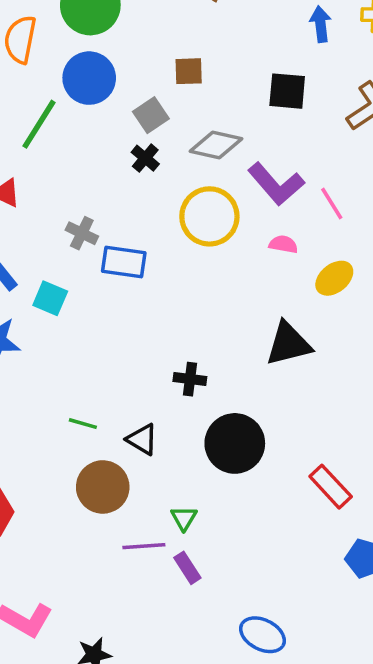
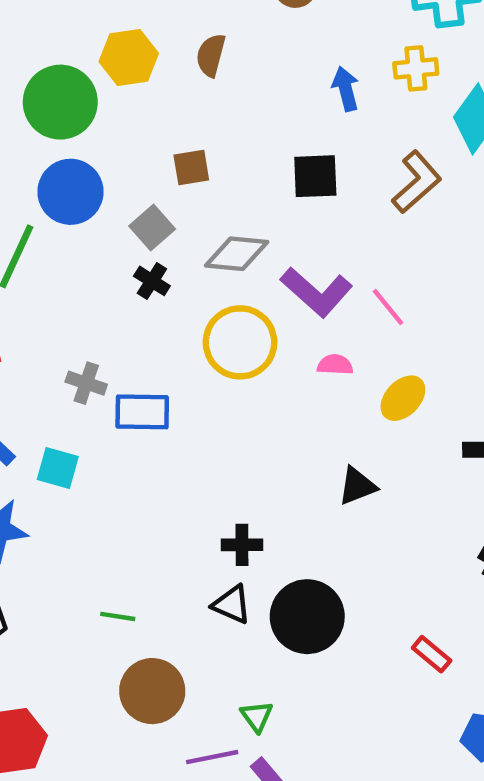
black triangle: (288, 344) -> (357, 486), size x0.7
black triangle: (142, 439) -> (232, 604), moved
red rectangle: (331, 487) -> (432, 654), size x0.7

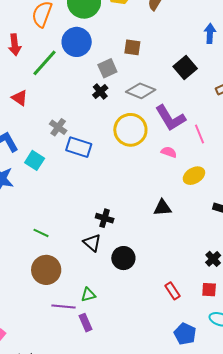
black square: (315, 176) -> (185, 68), turned 35
black circle: (307, 617) -> (123, 258), size x0.7
green triangle: (257, 716) -> (88, 295), turned 35

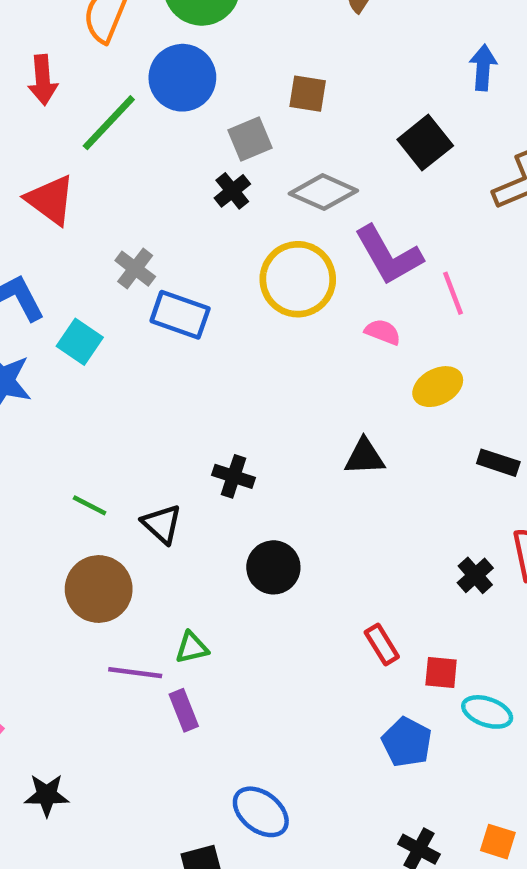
red triangle: (20, 98) -> (51, 200), size x1.4
black triangle: (92, 243) -> (162, 524), moved
red square: (209, 290) -> (441, 672), moved

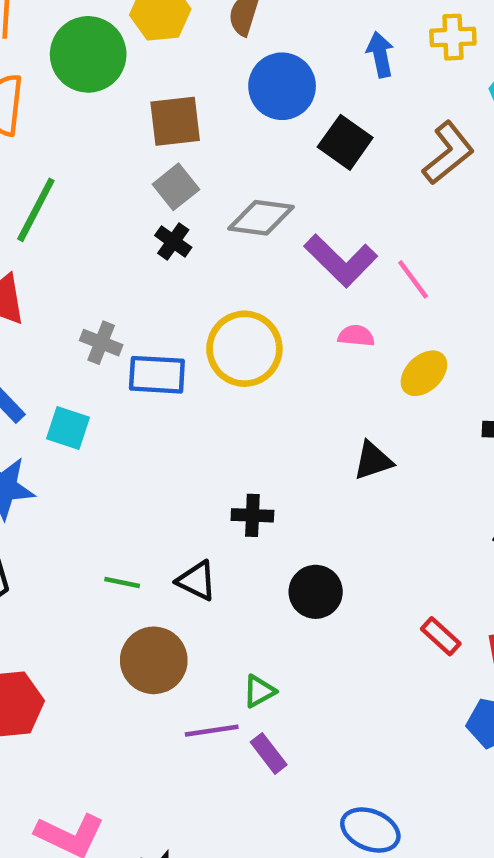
blue circle: (182, 78) -> (282, 86), moved
brown square: (308, 94) -> (175, 121), moved, size x1.4
yellow circle: (298, 279) -> (244, 349), moved

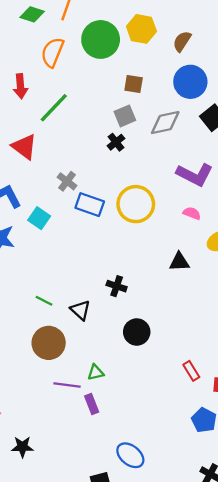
brown square: (175, 121) -> (134, 84), size x0.7
gray diamond: (261, 218) -> (165, 123), moved, turned -36
purple L-shape: (341, 261) -> (195, 175), turned -33
black triangle: (373, 461) -> (179, 262), moved

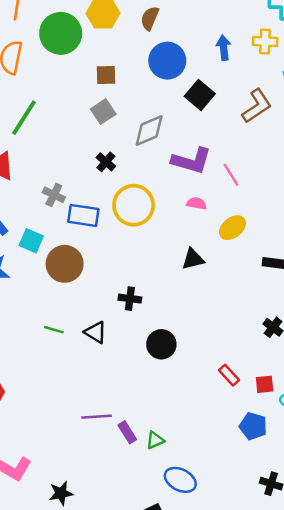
gray diamond: (165, 123) -> (149, 130), moved
black cross: (116, 142) -> (106, 162), moved
brown circle: (49, 343) -> (65, 264), moved
green triangle: (96, 372) -> (155, 440), moved

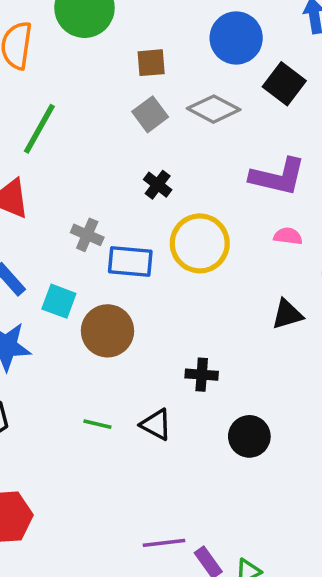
gray diamond: (149, 130) -> (214, 109), moved, turned 54

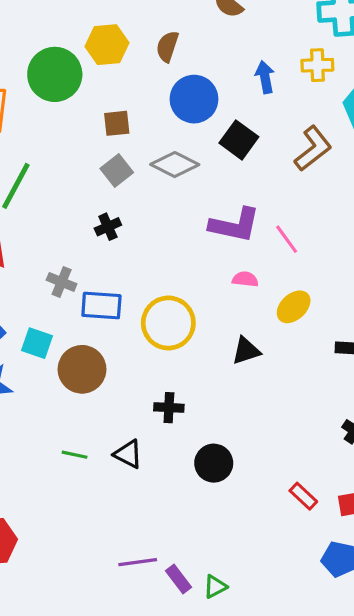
black cross: (158, 185) -> (108, 227), moved, turned 30
yellow circle: (200, 243) -> (168, 323), moved

